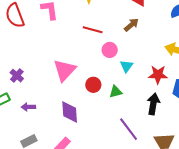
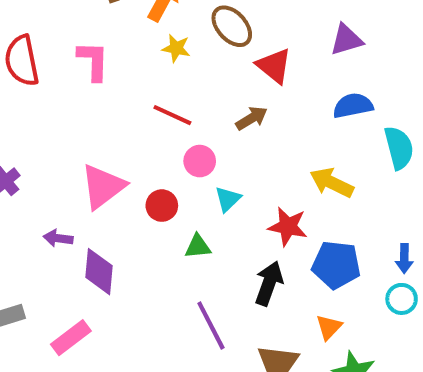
red circle: (93, 85) -> (162, 206), moved
purple arrow: (28, 107) -> (58, 238), moved

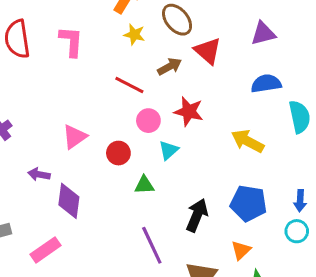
brown arrow: (252, 118) -> (170, 67), moved
pink triangle: (103, 186) -> (75, 137), size x0.7
red star: (288, 226) -> (189, 112), moved

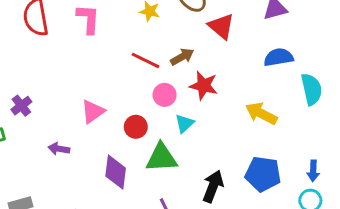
brown arrow: (170, 67) -> (182, 57), moved
green triangle: (144, 185) -> (161, 158), size x1.6
purple diamond: (69, 201) -> (116, 172), moved

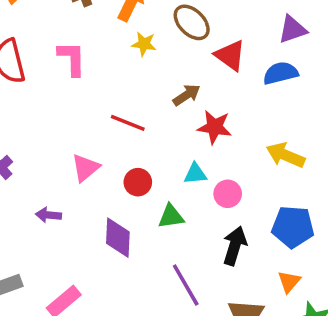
blue semicircle: (279, 57) -> (281, 73), moved
red line: (145, 60) -> (128, 123), moved
pink circle: (165, 95) -> (228, 194), moved
cyan triangle: (185, 123) -> (195, 174), turned 42
green triangle: (161, 158) -> (171, 216), size x0.7

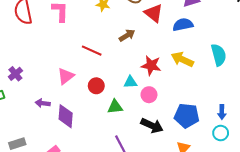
red star: (215, 127) -> (151, 65), moved
yellow arrow: (285, 155) -> (182, 59), moved
purple diamond: (118, 238) -> (66, 116), moved
black arrow: (235, 246) -> (152, 126), turned 95

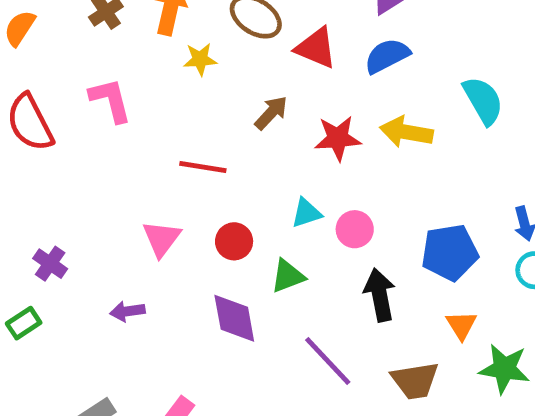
red star: (151, 65) -> (338, 138), moved
purple diamond: (66, 116) -> (234, 318), moved
black arrow: (152, 126) -> (380, 295), turned -110

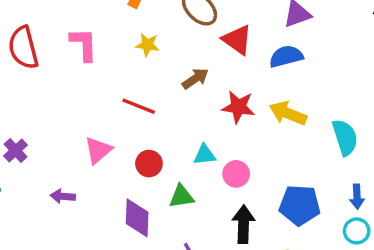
yellow star: (200, 59) -> (147, 45), moved
cyan semicircle: (483, 100) -> (345, 137), moved

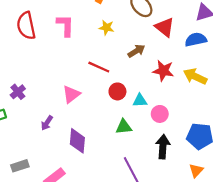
red circle: (149, 164) -> (117, 91), moved
purple arrow: (63, 196) -> (47, 123), turned -64
purple diamond: (137, 218) -> (77, 141), moved

